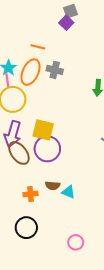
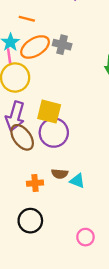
orange line: (38, 47) -> (27, 19), moved
orange ellipse: (31, 72) -> (35, 47), turned 35

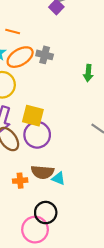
brown semicircle: (60, 174) -> (42, 172), size x1.5
black circle: (30, 221) -> (46, 213), moved
pink circle: (85, 237) -> (35, 230), moved, size x1.6

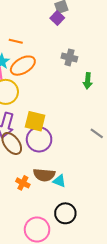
gray cross: (45, 55) -> (69, 57), moved
orange cross: (20, 181) -> (23, 183), turned 32
black circle: (46, 213) -> (65, 213), moved

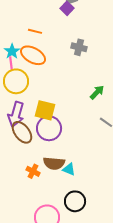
orange line: (16, 41) -> (35, 31), moved
orange ellipse: (23, 66) -> (33, 55), turned 60
green arrow: (88, 81) -> (97, 92), moved, turned -140

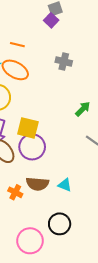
cyan triangle: (69, 169) -> (65, 185), moved

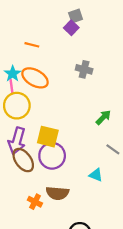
orange line: (17, 45) -> (32, 45), moved
cyan triangle: (65, 185) -> (96, 175), moved

